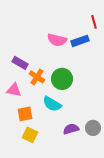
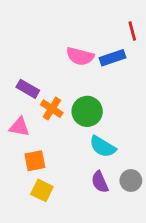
cyan semicircle: (52, 104) -> (103, 147), moved
purple semicircle: (71, 129) -> (100, 182), turned -98

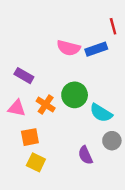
orange cross: (52, 109) -> (46, 105), moved
cyan semicircle: (103, 147) -> (101, 113), moved
gray circle: (131, 181) -> (112, 141), moved

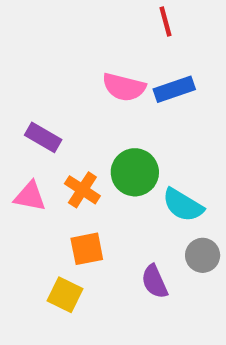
red line: (113, 26) -> (165, 22), moved
orange square: (30, 137) -> (87, 249), moved

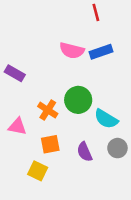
purple rectangle: (43, 137) -> (15, 73), moved
pink triangle: (30, 196) -> (17, 127), moved
purple semicircle: (155, 282) -> (85, 152), moved

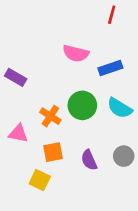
red line: (96, 12) -> (112, 15), moved, turned 30
blue rectangle: (101, 52) -> (110, 68), moved
cyan semicircle: (106, 119) -> (120, 108), moved

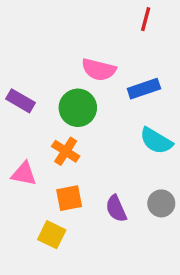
green circle: (82, 105) -> (78, 108), moved

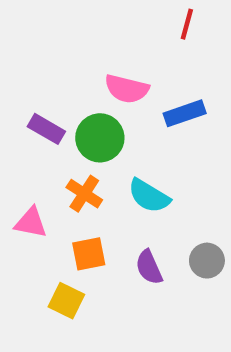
purple rectangle: (20, 101) -> (46, 129), moved
cyan semicircle: (156, 141) -> (149, 196), moved

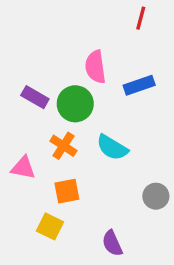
pink semicircle: (127, 89) -> (95, 67), turned 68
purple semicircle: (149, 267) -> (112, 243), moved

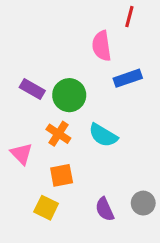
pink semicircle: (95, 67) -> (102, 46), moved
pink triangle: (23, 168) -> (21, 154), turned 35
gray circle: (156, 196) -> (143, 203), moved
purple semicircle: (112, 243) -> (105, 209), moved

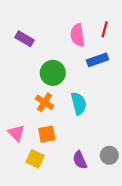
red line: (129, 17) -> (105, 29), moved
purple rectangle: (32, 89) -> (24, 39), moved
cyan semicircle: (103, 135) -> (79, 103), turned -135
pink triangle: (21, 154) -> (16, 133), moved

